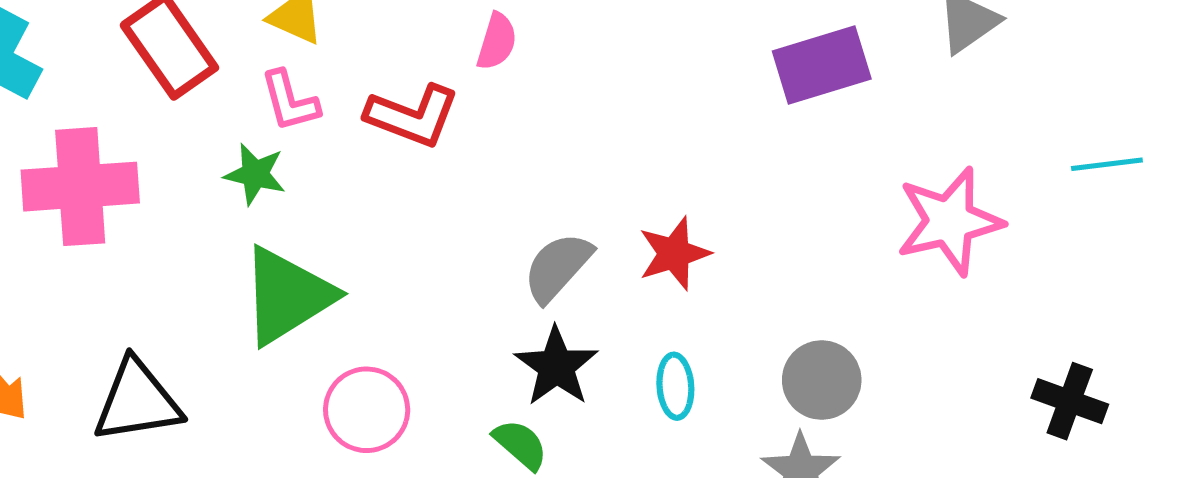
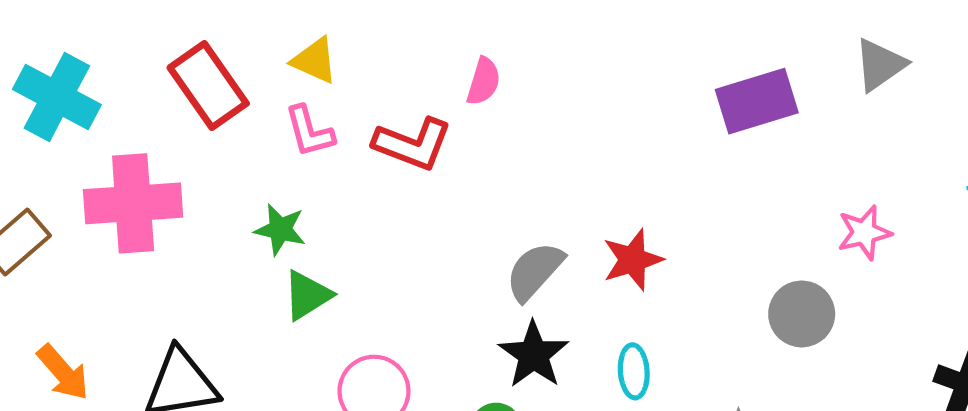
green star: (255, 174) -> (280, 229), moved
pink star: (949, 221) -> (864, 233), size x0.6
green triangle: (287, 296) -> (307, 295), size x0.6
gray circle: (822, 380) -> (802, 314), moved

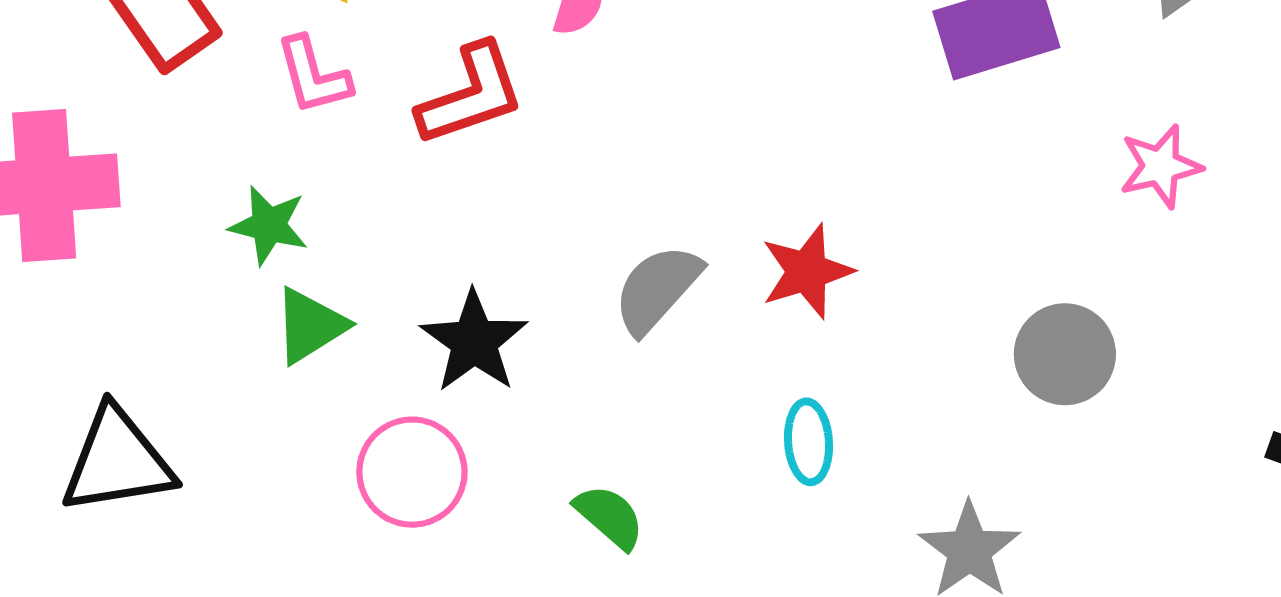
red L-shape: (413, 144) -> (471, 95), turned -40
pink star: (864, 233) -> (1160, 166), moved
black star: (534, 355) -> (474, 341), moved

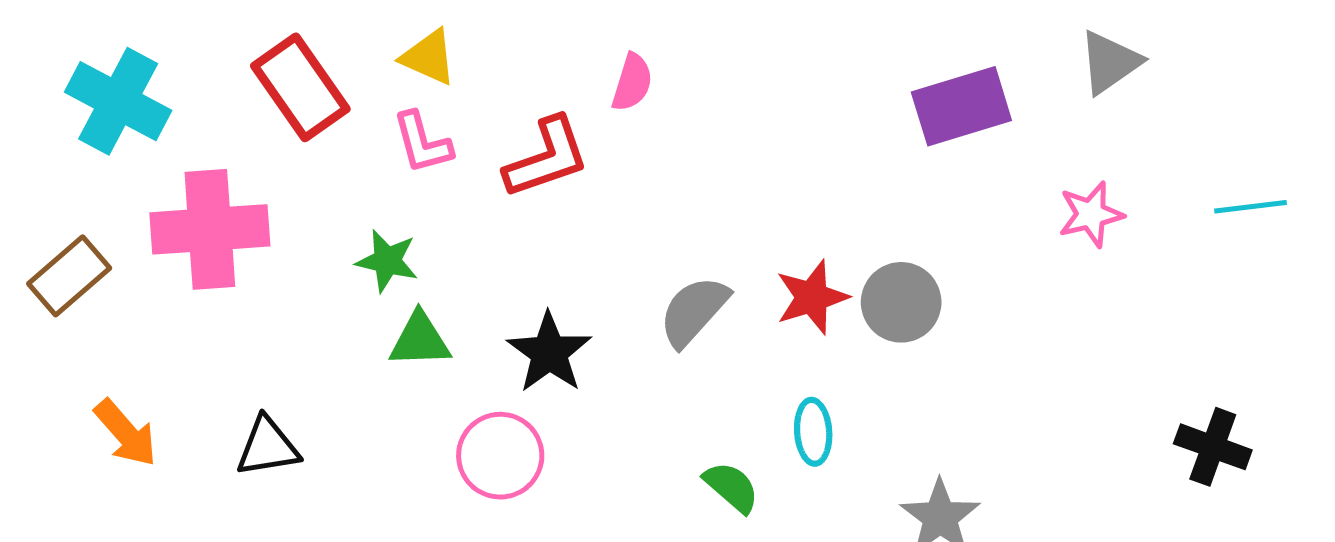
green triangle: (310, 326) -> (420, 340), turned 30
gray circle: (1065, 354) -> (901, 302), moved
black triangle: (117, 461) -> (268, 447), size x0.7
green semicircle: (609, 517) -> (731, 487), moved

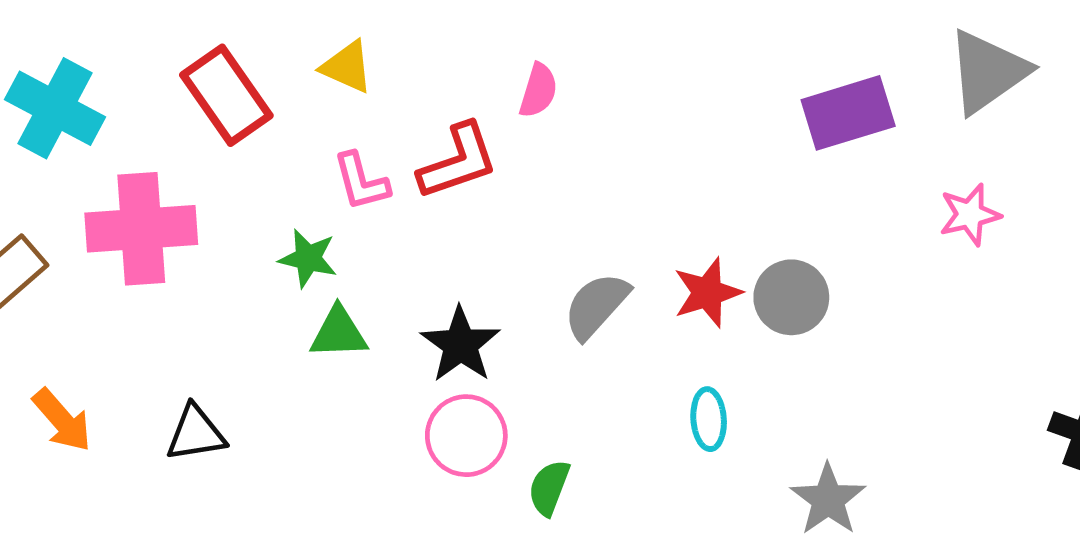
gray triangle: (1110, 62) -> (988, 72), size x1.4
pink L-shape: (422, 143) -> (361, 182), moved
pink circle: (500, 456) -> (466, 436), moved
green semicircle: (731, 487) -> (549, 488), moved, turned -110

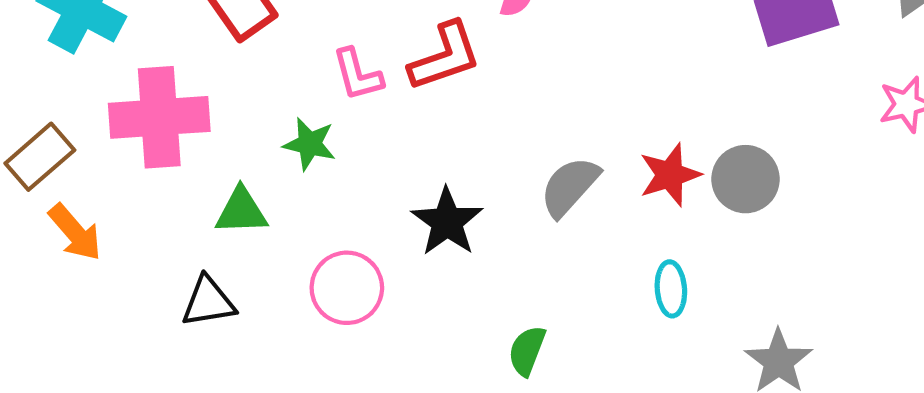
green triangle: (339, 333) -> (241, 211), moved
orange arrow: (62, 420) -> (75, 232), moved
pink circle: (466, 436) -> (347, 288), moved

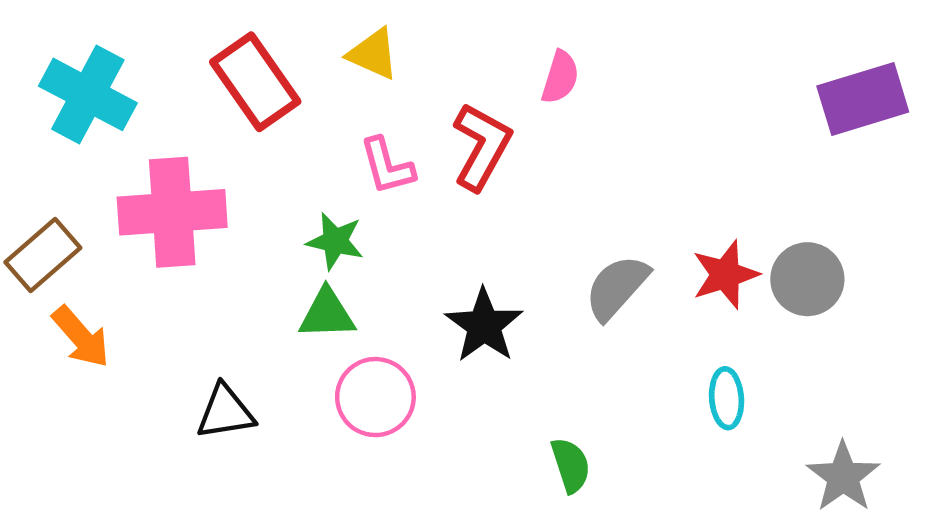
red L-shape: (445, 57) -> (482, 146), turned -42
green triangle: (241, 211) -> (327, 314), moved
green semicircle: (527, 351) -> (571, 465), turned 141

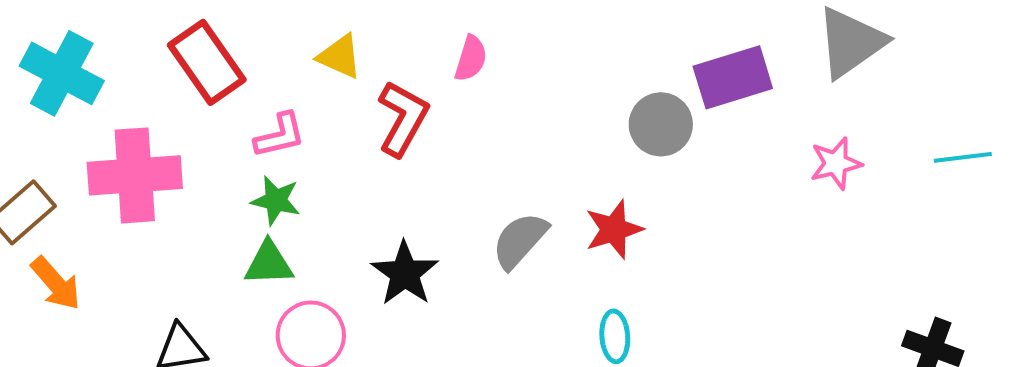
yellow triangle: (373, 54) -> (340, 56), moved
pink L-shape: (387, 166) -> (280, 135), moved, turned -88
gray circle: (807, 279) -> (661, 124), moved

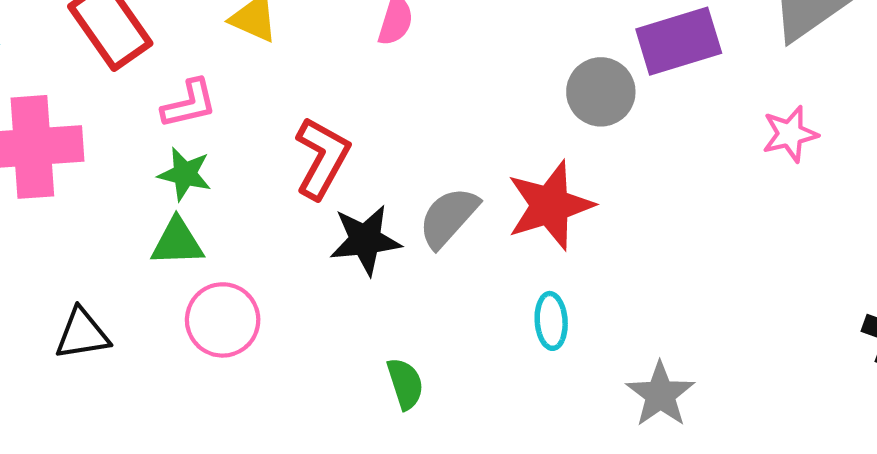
red L-shape: (403, 118) -> (322, 158), moved
red star: (614, 229) -> (550, 205), size x1.4
black star: (405, 273) -> (365, 240), moved, turned 30

